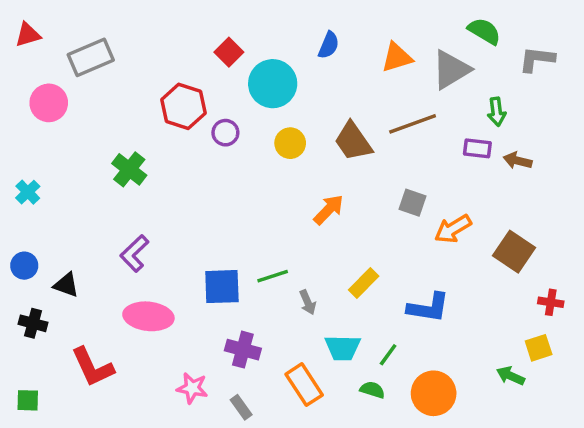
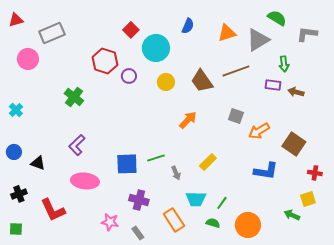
blue L-shape: (428, 308) -> (266, 171), moved
black cross: (33, 323) -> (19, 194), moved, turned -35

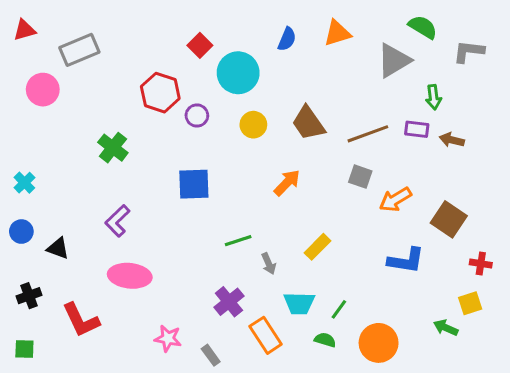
orange triangle: (227, 33) -> (337, 33), moved
brown line: (236, 71) -> (368, 134), moved
cyan cross: (16, 110) -> (24, 183), moved
blue square: (127, 164) -> (194, 184), moved
purple cross: (139, 200) -> (229, 302), moved, turned 36

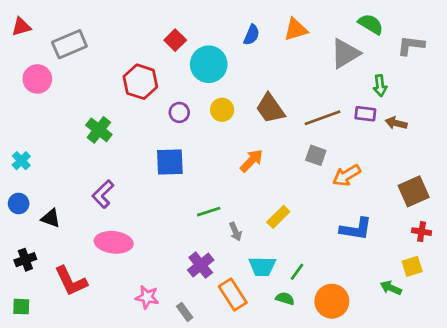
purple circle: (197, 116) -> (179, 112), moved
brown square: (449, 219) -> (414, 191), moved, turned 32

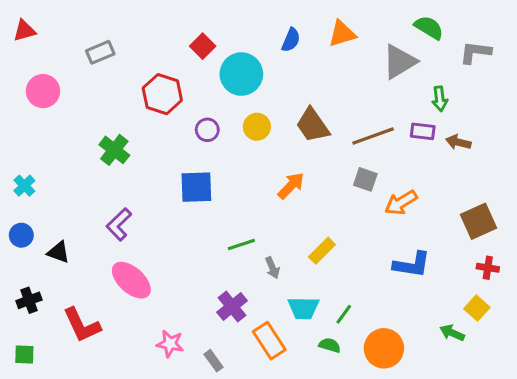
gray rectangle: (69, 44) -> (100, 52), moved, size x0.7
pink ellipse: (114, 242) -> (131, 280), turned 36
yellow square: (412, 266) -> (477, 308), turned -30

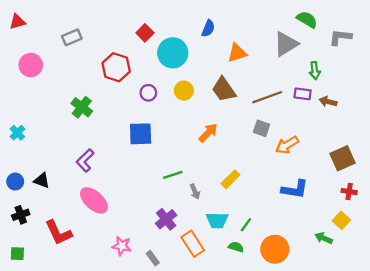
orange triangle: (342, 34) -> (237, 53), moved
blue circle: (21, 235) -> (15, 182), moved

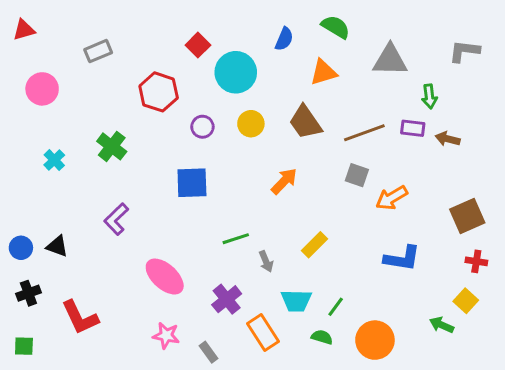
green semicircle: (307, 20) -> (336, 27), moved
gray triangle: (286, 44) -> (390, 60), turned 32
cyan cross: (17, 133) -> (54, 160), moved
pink ellipse: (94, 200) -> (165, 277), moved

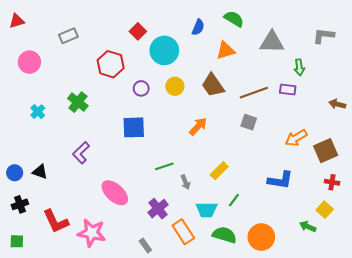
brown arrow: (448, 139) -> (337, 104), moved
orange arrow: (392, 198) -> (296, 138), moved
green line: (336, 307) -> (234, 200), moved
pink star: (166, 336) -> (92, 233), moved, size x1.5
green semicircle: (322, 337) -> (224, 235), size x1.6

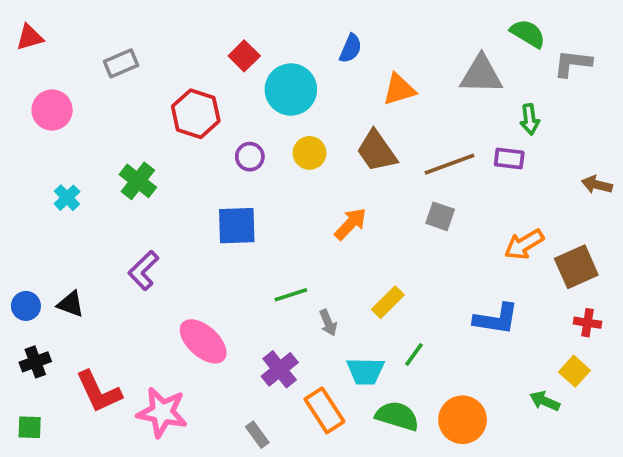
green semicircle: (234, 19) -> (528, 34), moved

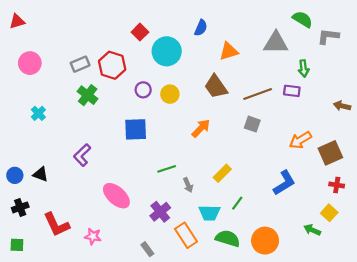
gray rectangle: (121, 63) -> (80, 64), moved
yellow circle: (310, 153) -> (170, 94), moved
green cross: (138, 181) -> (88, 95), moved
blue L-shape: (496, 319) -> (284, 183), turned -40
pink star: (162, 412) -> (93, 236), size x0.6

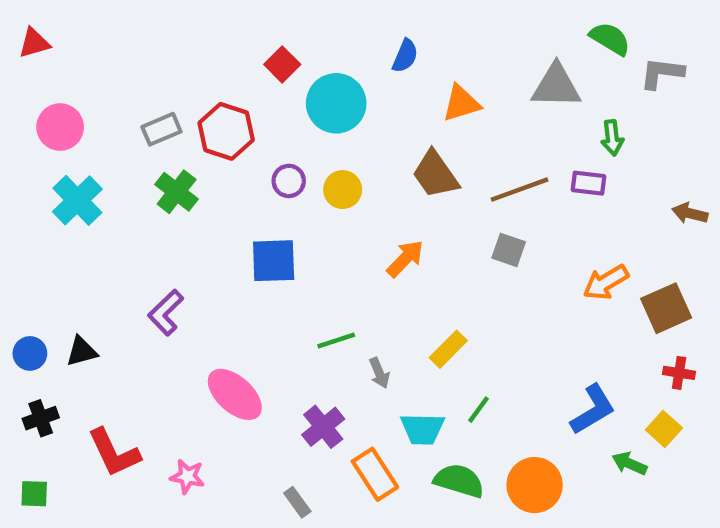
cyan cross: (38, 113) -> (77, 200), moved, size x1.6
black triangle: (40, 174) -> (82, 351), turned -35
blue L-shape: (284, 183) -> (593, 410), moved

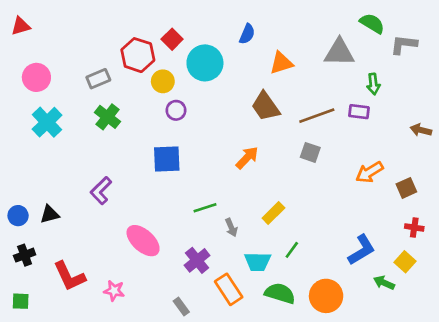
red hexagon: (226, 131) -> (138, 55), moved
yellow circle: (343, 190) -> (163, 81), moved
brown square: (666, 308) -> (406, 188), size x0.7

